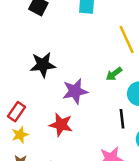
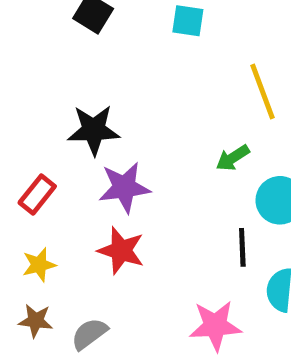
purple star: (75, 91) -> (124, 187), moved
red rectangle: (17, 112) -> (37, 194), moved

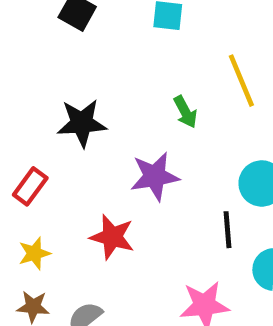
green arrow: (233, 158) -> (185, 112), moved, turned -84
purple star: (124, 187) -> (155, 176), moved

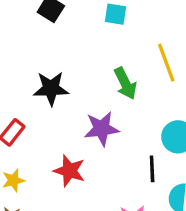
green arrow: (185, 112) -> (125, 83), size x1.4

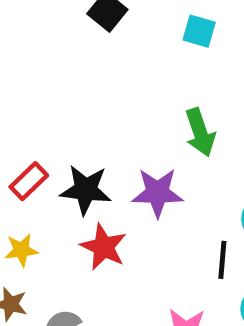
black star: (51, 88) -> (86, 190), moved

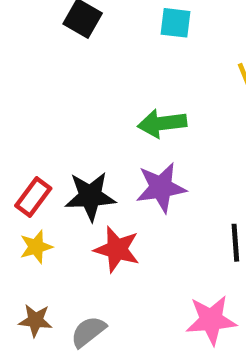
green arrow: (200, 132) -> (162, 123), moved, turned 111
yellow star: (21, 250) -> (36, 247), moved

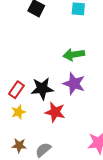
purple star: (161, 187) -> (74, 84), turned 30

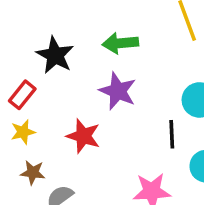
black star: (42, 89) -> (55, 55), moved, turned 30
brown star: (19, 145) -> (33, 173), moved

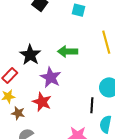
purple star: (118, 91) -> (51, 77), moved
brown star: (33, 173) -> (18, 113), moved

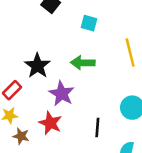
cyan square: (78, 10) -> (89, 23), moved
black line: (92, 105) -> (97, 127), moved

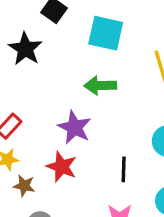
cyan square: (89, 23) -> (106, 33), size x1.6
black star: (37, 66) -> (25, 49), moved

